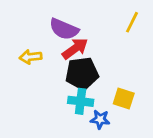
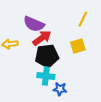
yellow square: (124, 99) -> (78, 46), moved, turned -35

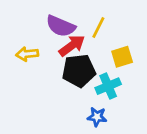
yellow line: (83, 19) -> (98, 27), moved
cyan cross: (46, 76) -> (108, 86), moved, turned -30

